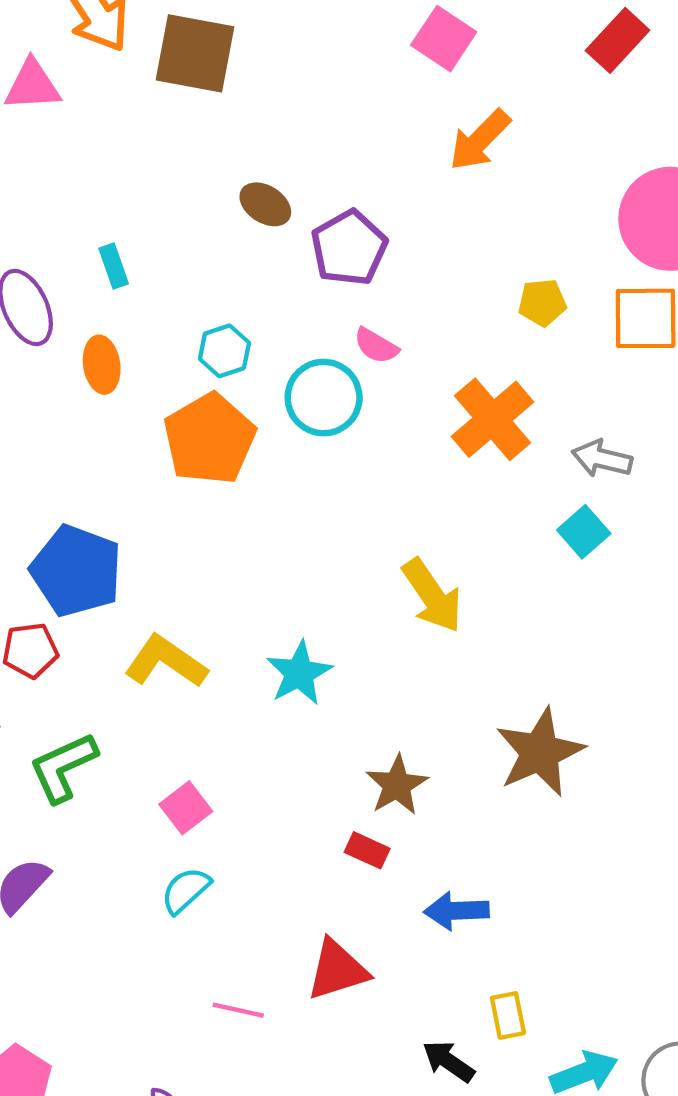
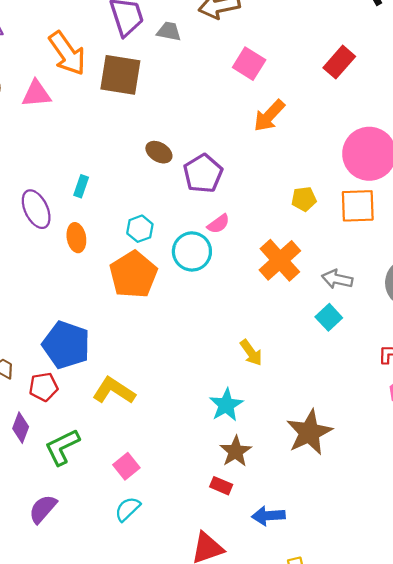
cyan rectangle: (114, 266) -> (81, 186), turned 40
pink semicircle: (376, 346) -> (218, 224), turned -65
yellow arrow: (432, 596) -> (251, 353), size x0.7
cyan star: (299, 673) -> (226, 405), moved

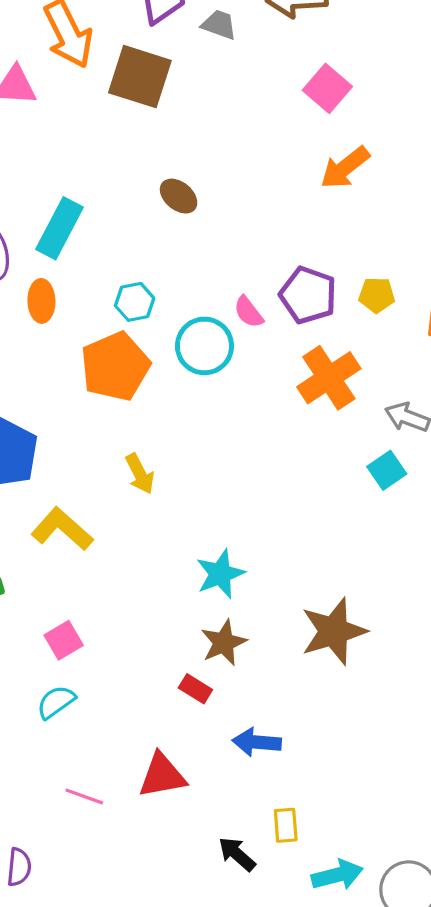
purple pentagon: (203, 174) -> (308, 295), moved, turned -30
cyan rectangle: (81, 186) -> (59, 228), size x1.8
pink semicircle: (218, 224) -> (249, 312), turned 80
yellow arrow: (251, 353) -> (140, 474), moved

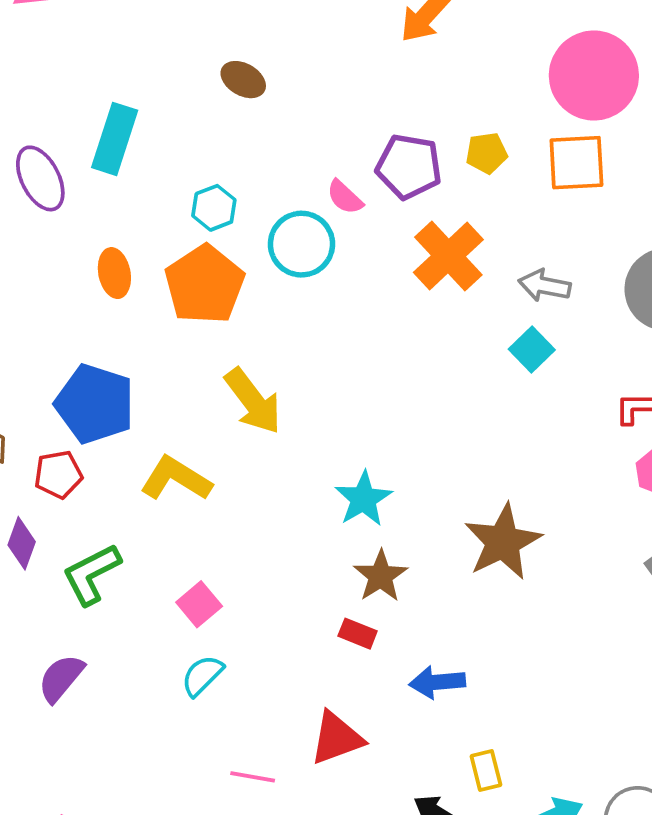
orange ellipse: (41, 301) -> (114, 273), moved
yellow arrow: (140, 474) -> (253, 401), size x1.5

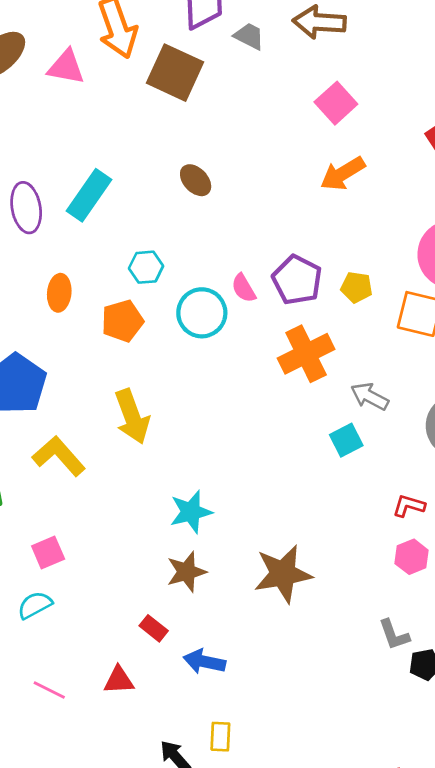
orange pentagon: (205, 284) -> (122, 321), size x0.7
red rectangle: (358, 634) -> (154, 628), moved
red triangle: (337, 738) -> (119, 680), size x0.7

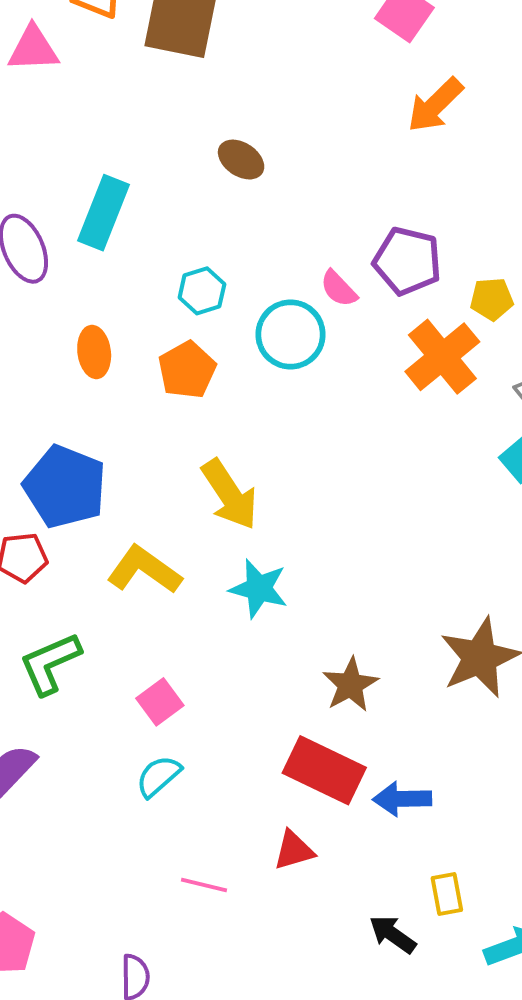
yellow pentagon: (356, 287) -> (492, 299), moved
cyan star: (191, 512) -> (259, 589), moved, turned -30
red rectangle: (154, 628) -> (324, 770), size x2.0

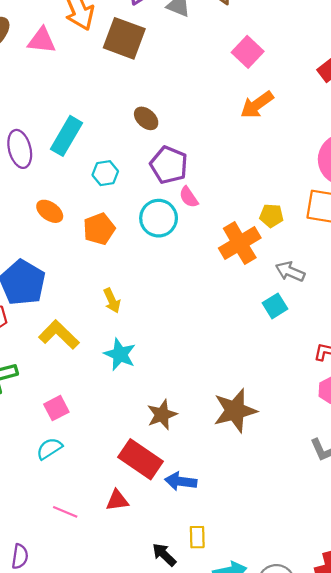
purple pentagon: (407, 261) -> (169, 165), moved
cyan hexagon: (202, 291) -> (105, 173), moved
orange ellipse: (94, 352) -> (50, 211), turned -56
yellow arrow: (230, 494) -> (112, 301), size x0.6

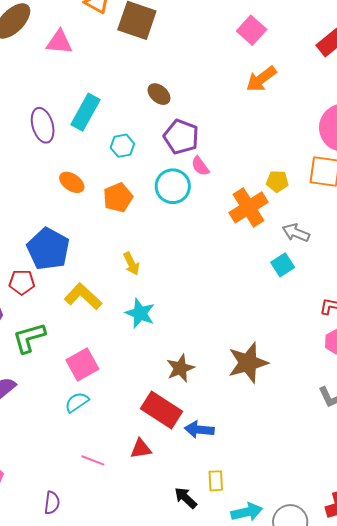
pink triangle: (42, 40) -> (59, 42), moved
pink square: (56, 408) -> (82, 365), size x1.4

